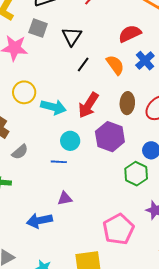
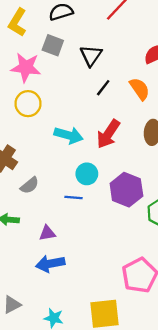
yellow circle: (24, 92) -> (28, 104), moved
purple hexagon: (110, 137) -> (126, 190), moved
purple triangle: (65, 198) -> (47, 233), moved

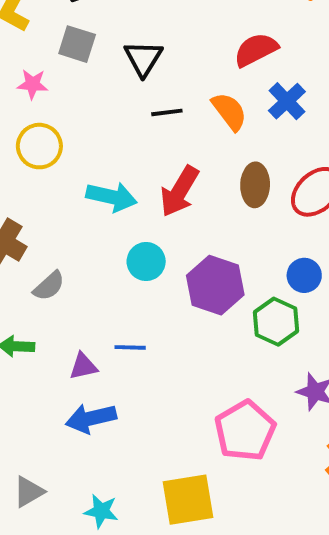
pink star: (26, 67) -> (33, 84), size x0.6
black line: (103, 88) -> (167, 112), turned 48
blue line: (74, 197) -> (130, 347), moved

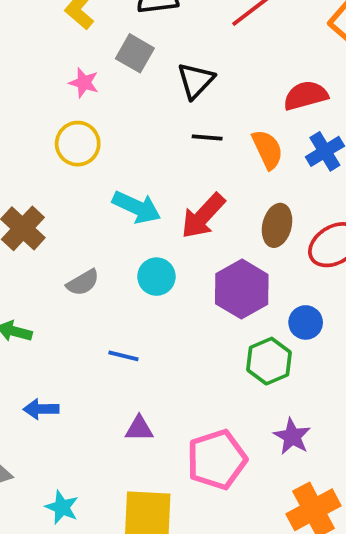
purple hexagon: (215, 285) -> (242, 289), moved
gray semicircle: (49, 286) -> (83, 283), moved
purple triangle: (83, 366) -> (139, 429), moved
blue arrow: (91, 418) -> (41, 409), moved, size x0.7

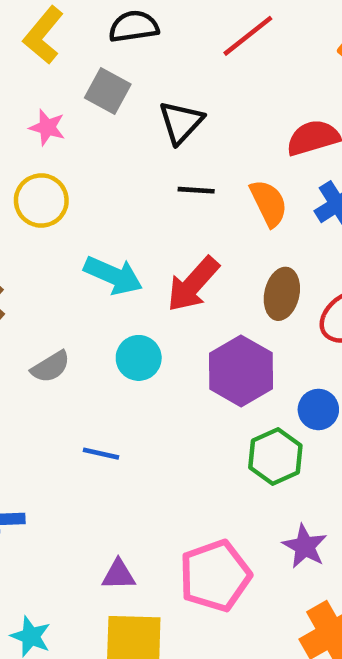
purple triangle: (139, 429) -> (119, 575), moved

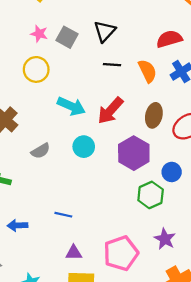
gray square: (108, 91) -> (67, 37), moved
blue line: (101, 454) -> (63, 215), moved

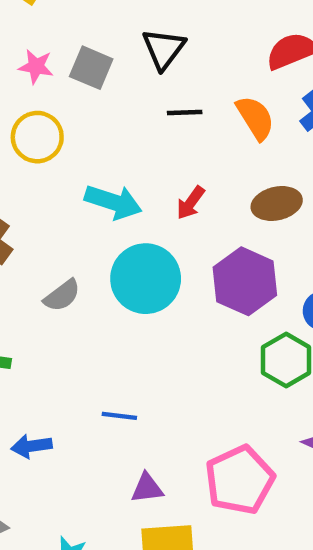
red arrow: (110, 111) -> (191, 203), size x0.6
brown ellipse: (154, 115) -> (277, 204), turned 70
cyan circle: (84, 147) -> (146, 279), size x1.6

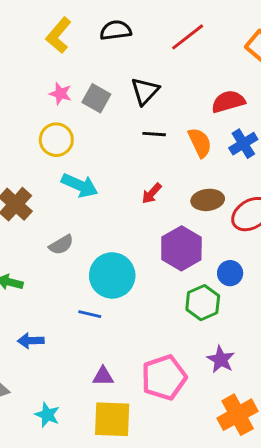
cyan arrow: (113, 202) -> (80, 185), moved
cyan circle: (146, 279) -> (112, 275), moved
blue line: (119, 416) -> (90, 314), moved

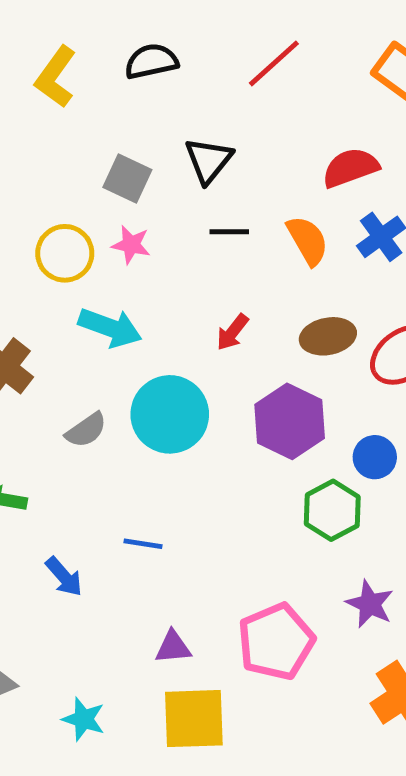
pink star: (60, 94) -> (131, 245), moved
cyan circle: (112, 275) -> (170, 414), moved
blue arrow: (31, 341) -> (64, 577), moved, turned -125

